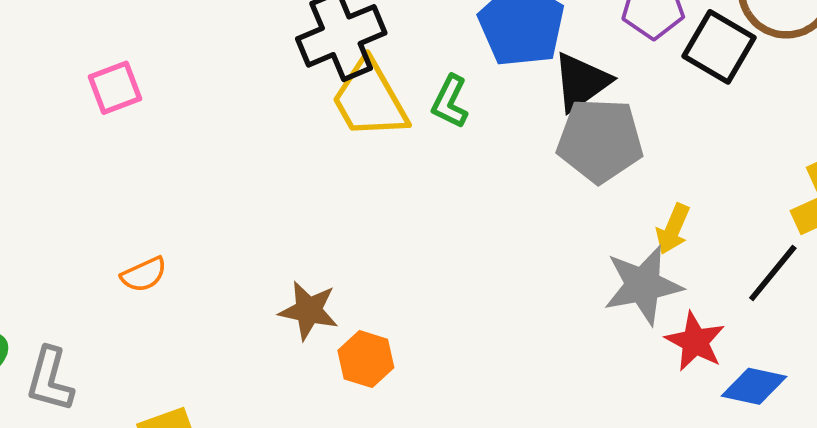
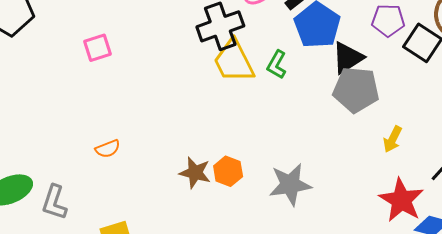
gray star: (643, 285) -> (290, 184), moved
red star: (695, 341) -> (401, 200), size x1.4
orange hexagon: (366, 359) -> (228, 171), moved

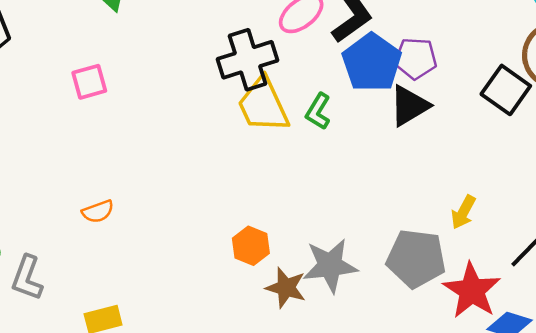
purple pentagon: (388, 20) -> (416, 58), moved
gray pentagon: (356, 90) -> (416, 258), moved
brown star: (195, 173) -> (286, 288), moved

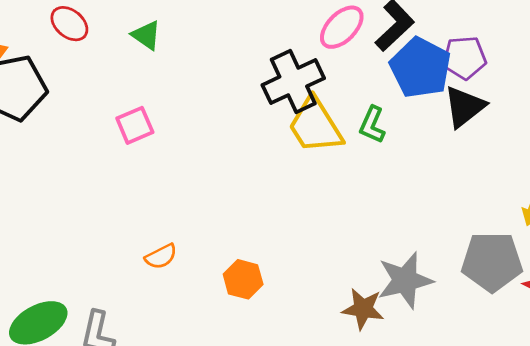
orange hexagon: (251, 246) -> (243, 279), moved

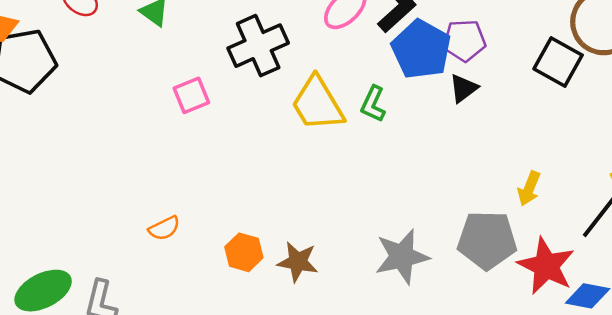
black cross: (293, 82) -> (258, 46), moved
black triangle: (464, 107) -> (463, 88), size x0.7
pink square: (135, 125) -> (191, 95), moved
brown star: (363, 309) -> (298, 262), moved

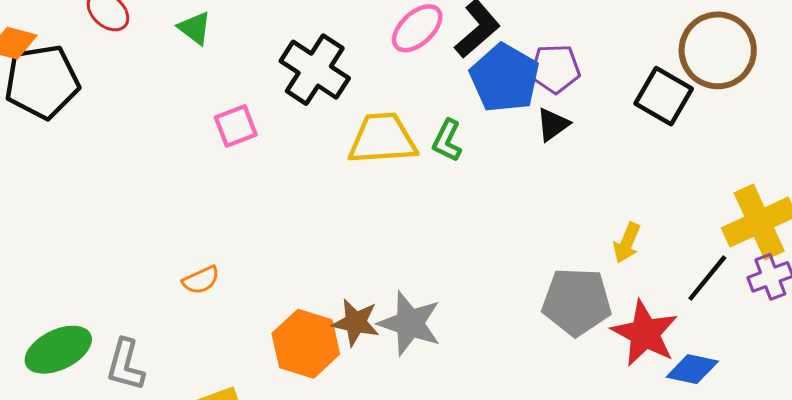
black cross: (258, 46) -> (315, 70), turned -34
yellow trapezoid: (317, 104) -> (382, 139), turned 116
orange hexagon: (244, 252) -> (306, 344), moved, size x1.5
gray star: (402, 257) -> (410, 323), moved, turned 30

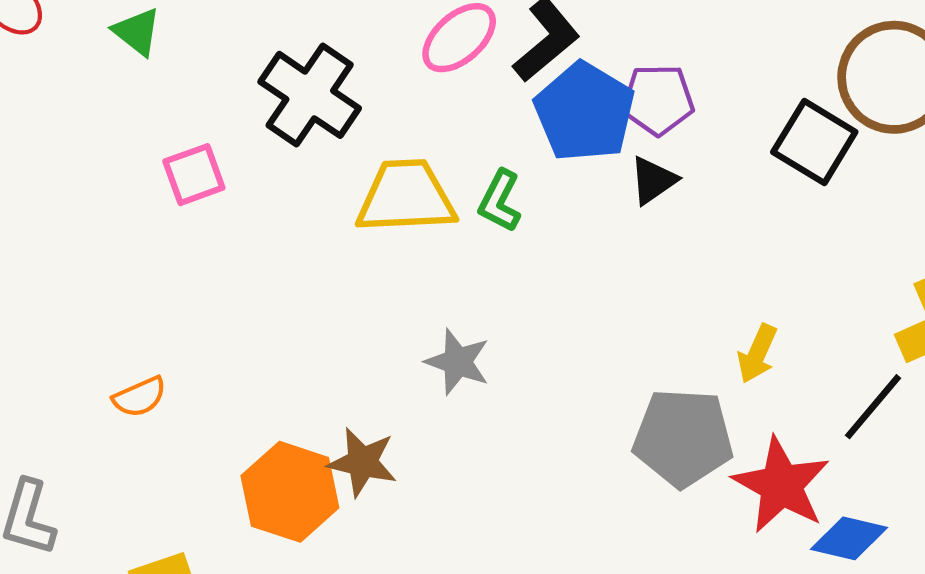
gray star: (410, 323) -> (458, 362), moved, size x0.7

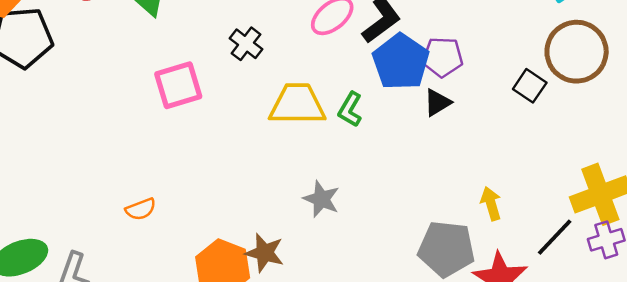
black cross: (310, 95) -> (246, 44), size x0.6
black square: (814, 142) -> (530, 86), size x0.7
pink square: (194, 175) -> (178, 85), size x1.4
yellow arrow: (757, 354) -> (491, 204), turned 136

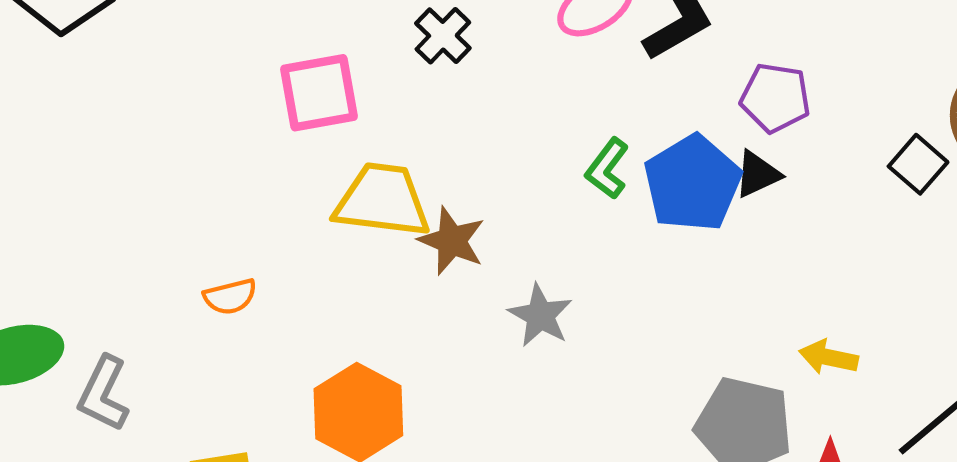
blue pentagon: (401, 62) -> (693, 183), moved
yellow trapezoid: (297, 104) -> (382, 200), moved
yellow arrow: (491, 204) -> (828, 357), turned -68
brown star: (265, 253) -> (452, 241), moved

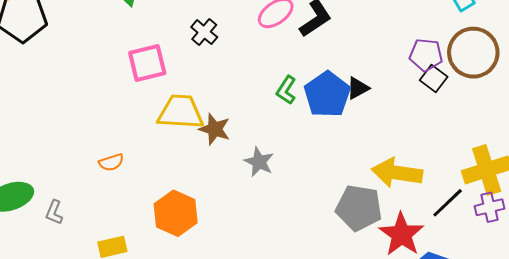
purple pentagon: (775, 98) -> (426, 55), moved
yellow arrow: (828, 357) -> (397, 173), size x1.8
gray L-shape: (103, 394) -> (54, 212), size x0.7

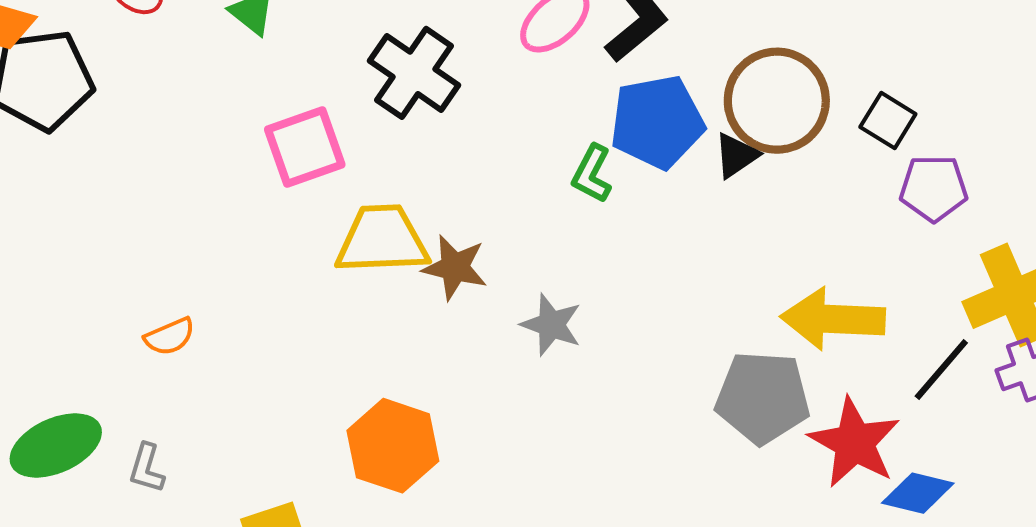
black cross: (204, 32) -> (414, 73), size x1.6
brown circle: (473, 53) -> (777, 101), moved
purple pentagon: (426, 55) -> (934, 188), moved
blue pentagon: (327, 94) -> (657, 122), moved, turned 30
orange semicircle: (111, 162) -> (170, 337), moved

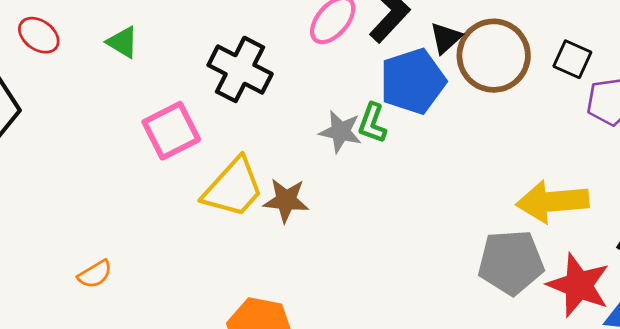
black triangle: (736, 155) -> (446, 38), moved
yellow trapezoid: (382, 240) -> (233, 188), turned 142
gray star: (551, 325) -> (341, 131), moved

